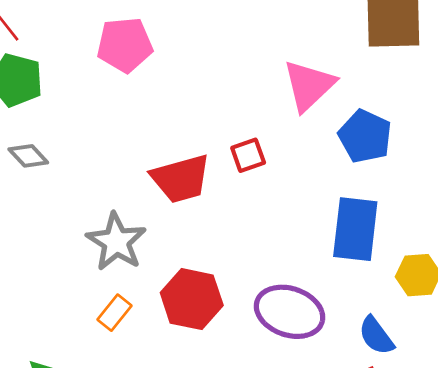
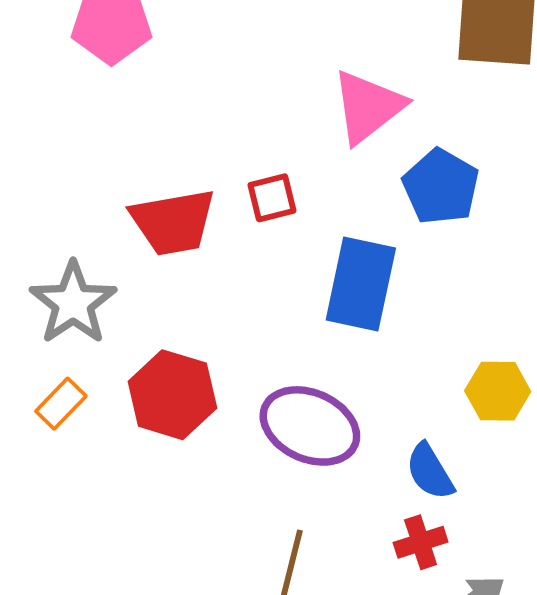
blue rectangle: (355, 229) -> (361, 284), moved

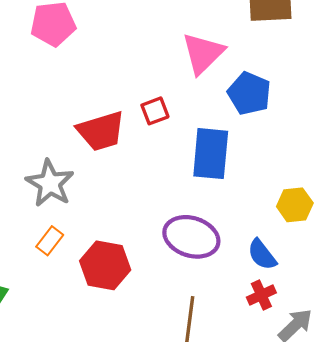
red hexagon: (172, 395) -> (105, 265), moved

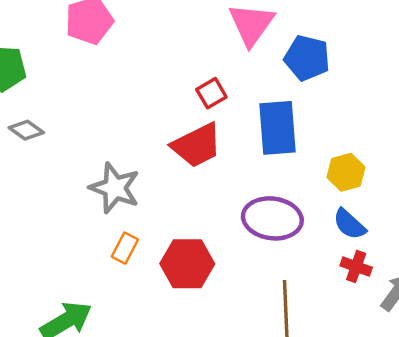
red trapezoid: (101, 131) -> (197, 145), moved
yellow hexagon: (295, 205) -> (346, 172), moved
red cross: (261, 295) -> (356, 267), turned -36

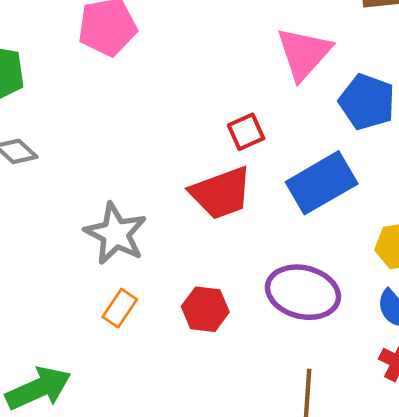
blue rectangle: (278, 128) -> (322, 183), turned 58
red hexagon: (187, 264) -> (205, 309), moved, size x0.7

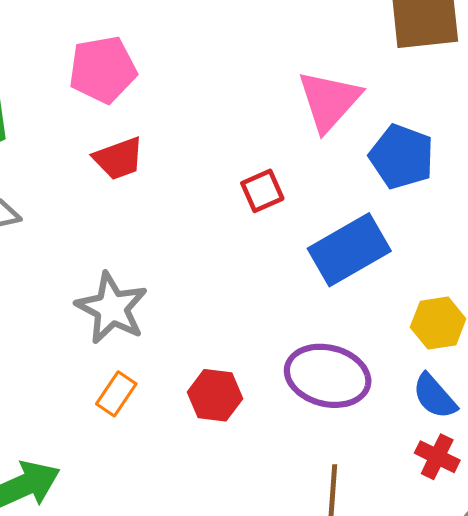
red trapezoid: (221, 193) -> (119, 158), moved, size x0.7

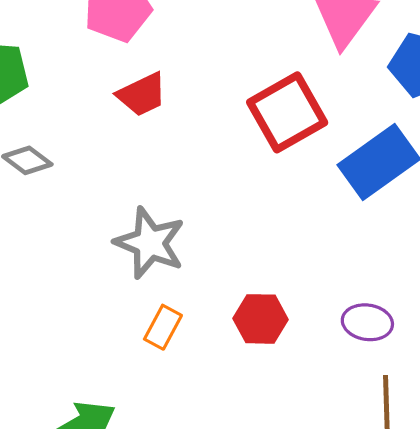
red square: (262, 191) -> (287, 112), size x1.8
purple ellipse: (328, 376) -> (367, 322), moved, size x0.6

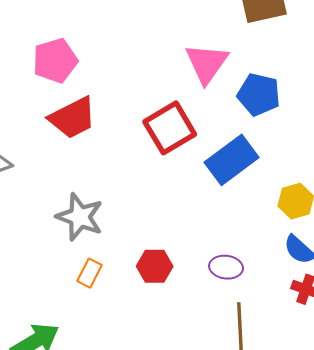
red trapezoid: (142, 94) -> (72, 118), size x1.4

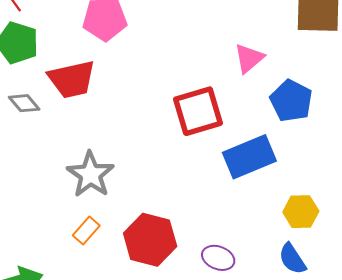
pink triangle: (207, 63) -> (249, 58), size x0.7
red trapezoid: (72, 118) -> (72, 79), moved
red hexagon: (155, 266) -> (150, 240), size x1.5

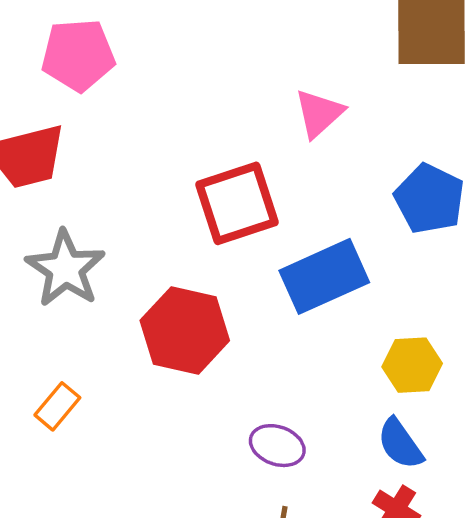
blue pentagon: (291, 101) -> (429, 199), moved
gray star: (90, 174) -> (65, 269), moved
red hexagon: (150, 240) -> (185, 330), moved

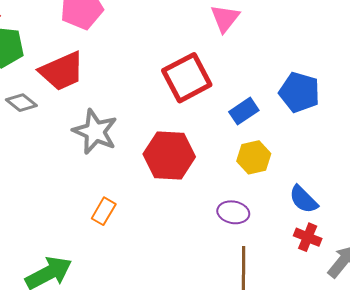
blue pentagon: (429, 199) -> (299, 92), moved
blue rectangle: (324, 276) -> (244, 111), size x0.6
yellow hexagon: (412, 365) -> (254, 157), moved

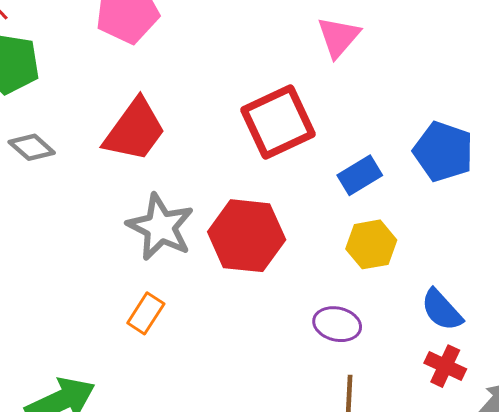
red trapezoid: (62, 71) -> (135, 130), moved, turned -33
gray star: (95, 132) -> (160, 227), moved

